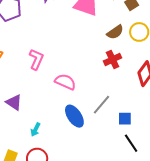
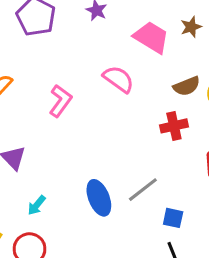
pink semicircle: (65, 82) -> (118, 79), moved

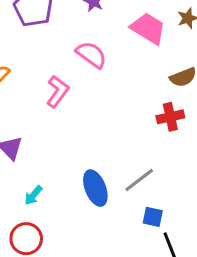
pink semicircle: (118, 79) -> (91, 55), moved
blue square: (173, 218) -> (153, 217), moved

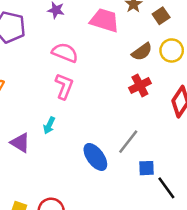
pink L-shape: (58, 91) -> (64, 86), moved
cyan arrow: (33, 195) -> (49, 125), moved

